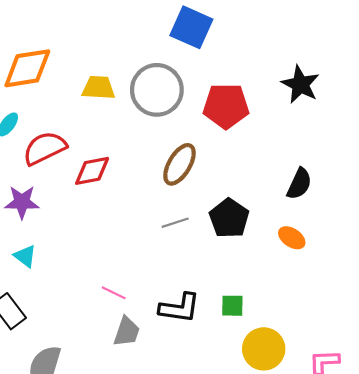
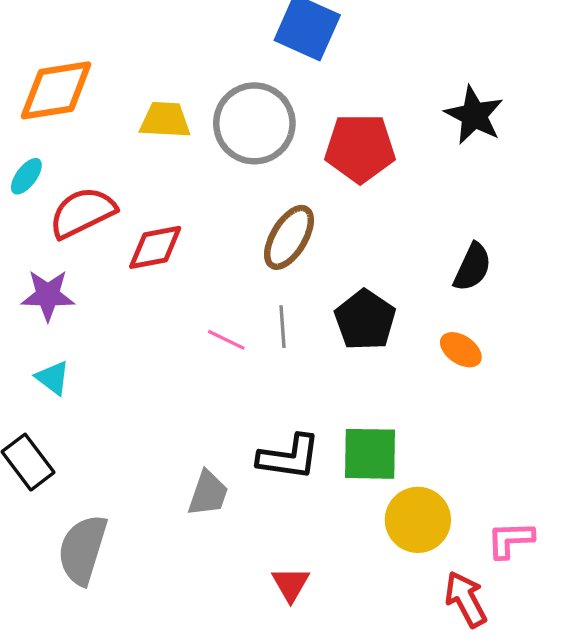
gray line: (175, 223) -> (282, 327), turned -76
pink line: (114, 293) -> (226, 340), moved
green square: (232, 306) -> (370, 454), size x1.6

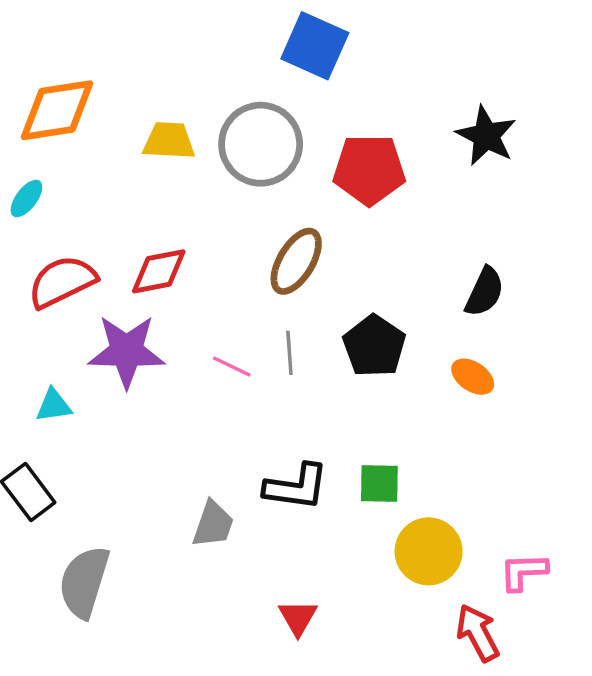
red semicircle: (83, 213) -> (62, 282), moved
purple star: (48, 295) -> (127, 351), moved, size x1.4
cyan triangle: (53, 378) -> (54, 405), turned -45
green square: (370, 454) -> (379, 484), size x0.7

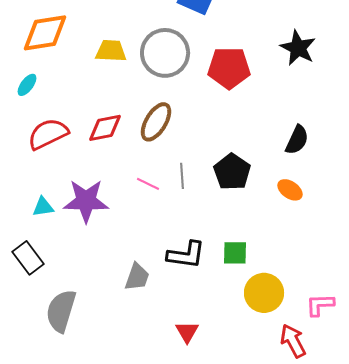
brown ellipse: (296, 261) -> (156, 122), moved
purple star: (127, 351) -> (86, 201), moved

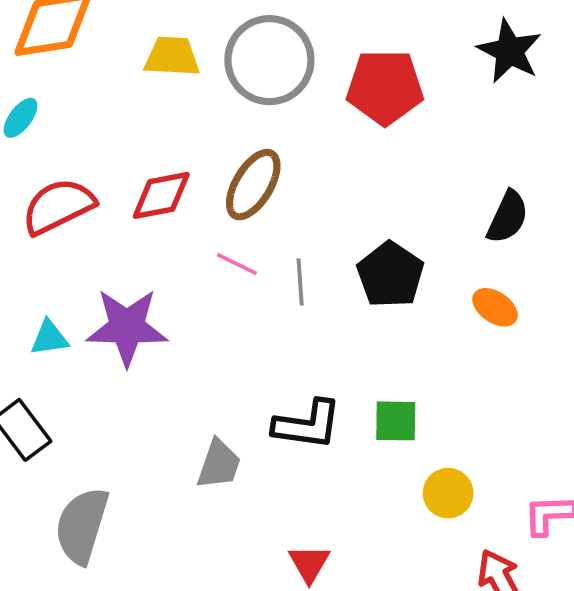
pink line: (148, 184) -> (237, 264), moved
yellow circle: (264, 293) -> (448, 493), size x0.7

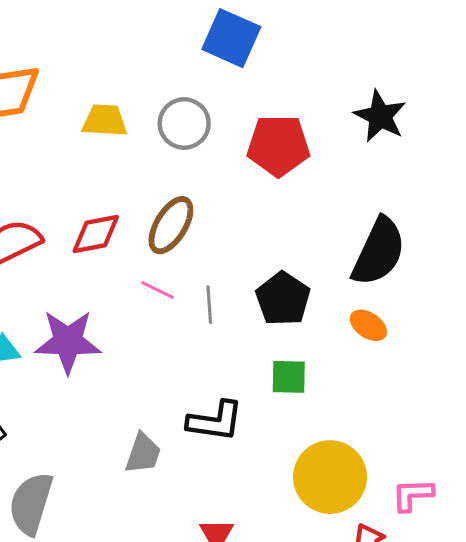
gray circle: (269, 60) -> (184, 123), size x0.7
black semicircle: (508, 217) -> (379, 252), size x1.6
green square: (396, 421) -> (289, 377), moved
yellow circle: (448, 493) -> (330, 477), size x1.8

